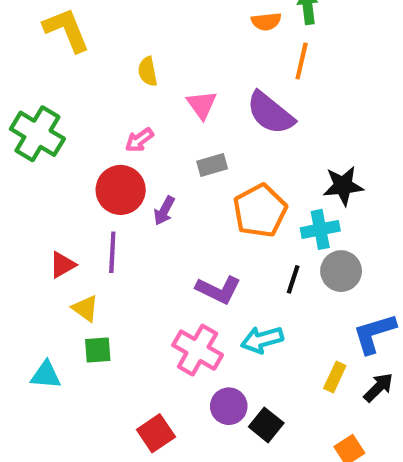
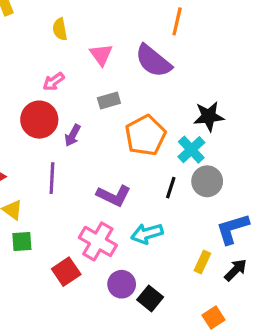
cyan cross: (320, 229) -> (191, 150), turned -32
purple line: (112, 252) -> (52, 178), moved
red square: (156, 433) -> (66, 272), moved

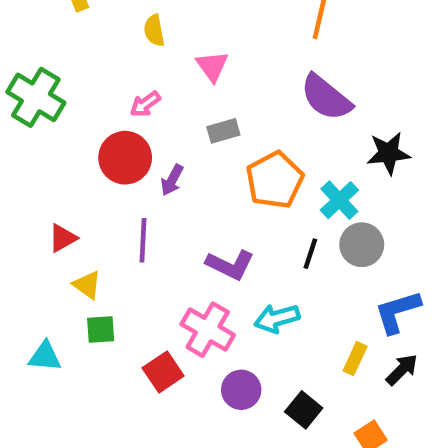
purple semicircle: (153, 61) -> (326, 97), moved
black star: (209, 116) -> (388, 153), moved
black square: (150, 298) -> (304, 410), moved

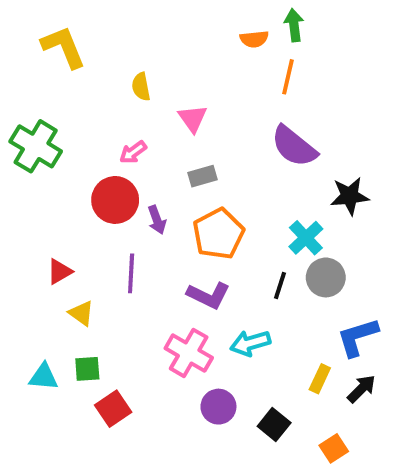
purple arrow: (172, 180) -> (157, 220), turned -48
orange pentagon: (275, 180) -> (218, 234), moved
green square: (101, 330) -> (87, 369), moved
red square: (163, 372) -> (113, 409), moved

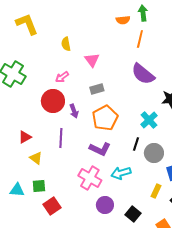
gray circle: (326, 277) -> (154, 153), moved

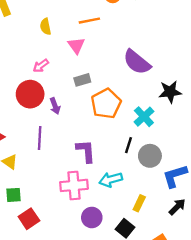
orange line: (140, 39) -> (89, 21), moved, turned 66
orange pentagon: (105, 118) -> (106, 104), moved
purple L-shape: (100, 149) -> (86, 151), turned -120
pink cross: (90, 178) -> (74, 185), turned -35
yellow rectangle: (156, 191) -> (139, 203), moved

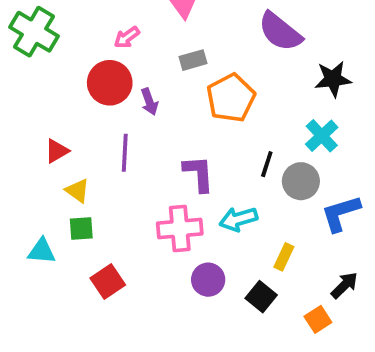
cyan cross: (144, 117) -> (322, 136), moved
green square: (13, 195) -> (81, 229), moved
black arrow: (177, 207) -> (344, 285), moved

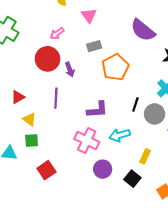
purple L-shape: (199, 174) -> (97, 110), turned 90
pink cross: (180, 229) -> (87, 140), turned 30

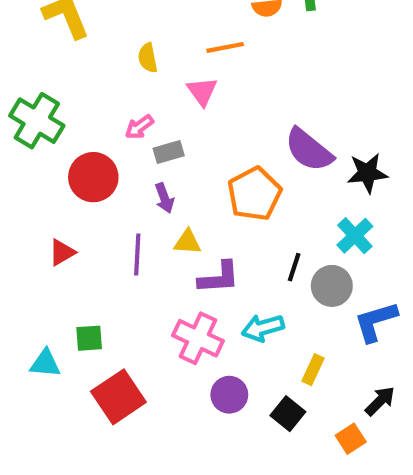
purple semicircle: (143, 30) -> (309, 150), moved
gray rectangle: (94, 46) -> (169, 152), moved
red circle: (47, 59) -> (93, 177), moved
yellow triangle: (29, 119) -> (187, 242), moved, turned -32
red square: (46, 170) -> (118, 397), size x1.4

